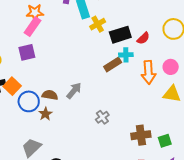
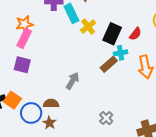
black rectangle: (120, 35) -> (112, 34), turned -40
purple square: (27, 52) -> (22, 65), turned 36
gray arrow: (74, 91) -> (73, 81), moved

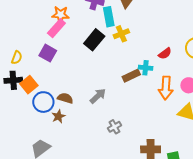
black rectangle: (112, 34) -> (94, 40), moved
gray arrow: (73, 81) -> (98, 96), moved

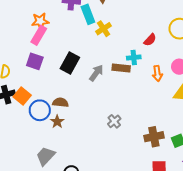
black rectangle: (94, 40) -> (70, 63), moved
brown rectangle: (131, 76) -> (121, 68), turned 42
orange arrow: (166, 88) -> (157, 74), size x0.7
gray arrow: (98, 96) -> (96, 73), moved

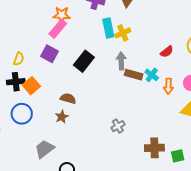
cyan rectangle: (88, 14) -> (108, 28), moved
cyan cross: (134, 57) -> (152, 75), moved, turned 32
gray arrow: (96, 73) -> (121, 61), moved, turned -48
blue circle: (40, 110) -> (22, 114), moved

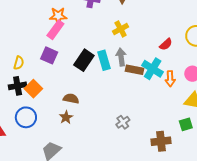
cyan rectangle: (108, 28) -> (104, 60), moved
cyan cross: (152, 75) -> (153, 69), size x1.5
green square: (178, 156) -> (186, 124), moved

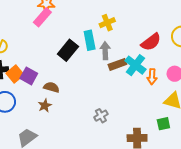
red semicircle: (166, 44) -> (151, 42), size x1.5
purple square: (49, 55) -> (29, 76), moved
cyan rectangle: (104, 60) -> (90, 40), moved
brown rectangle: (135, 70) -> (117, 64), turned -36

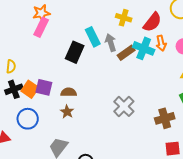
yellow cross: (107, 23) -> (124, 18), moved, turned -35
orange arrow: (152, 77) -> (161, 43), moved
gray cross: (101, 116) -> (124, 106), size x1.5

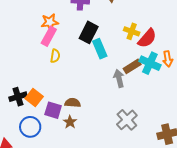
red semicircle: (152, 22) -> (147, 38), moved
gray arrow: (111, 43) -> (119, 78), moved
black rectangle: (75, 52) -> (89, 32), moved
yellow semicircle: (11, 66) -> (55, 56), moved
purple square: (44, 87) -> (53, 110), moved

